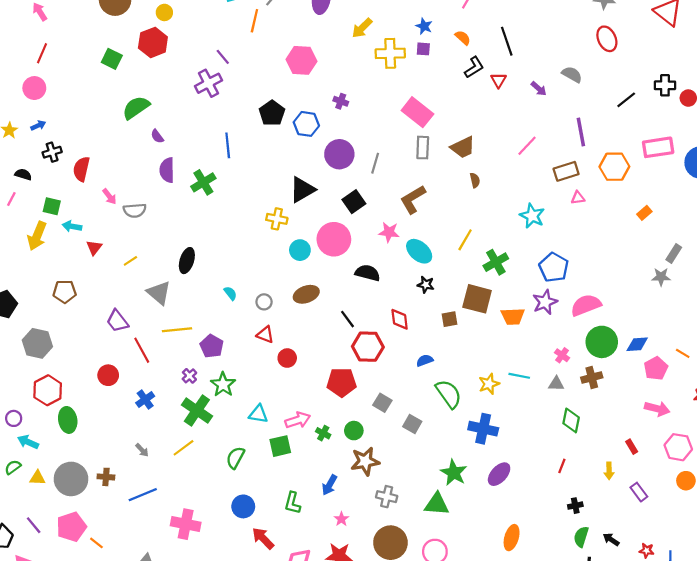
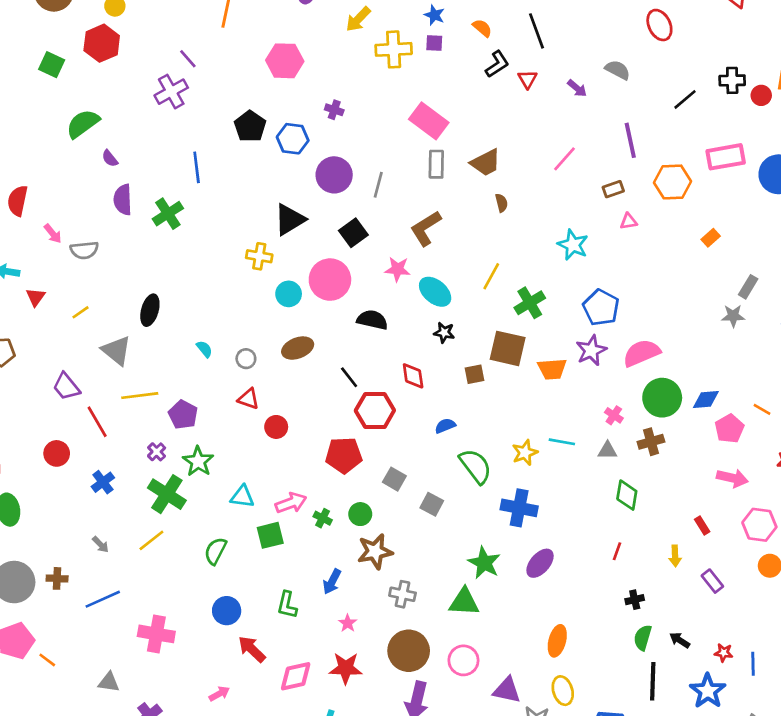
brown rectangle: (566, 171) -> (613, 189), size x0.7

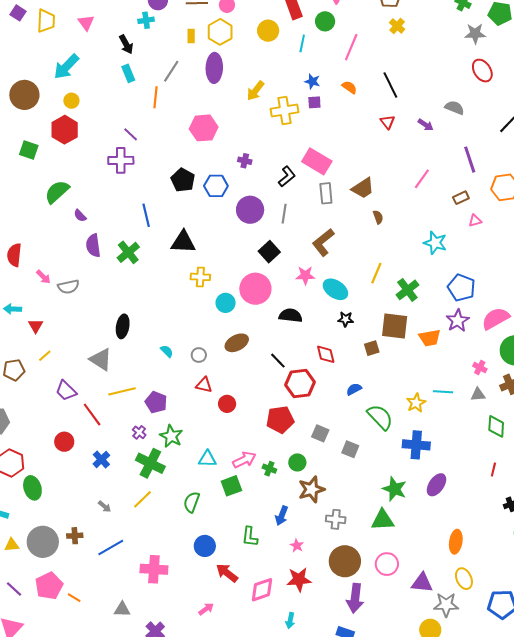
black L-shape: (497, 64) -> (287, 177), moved
purple cross: (171, 92) -> (121, 160), turned 35
black triangle: (290, 220) -> (183, 242), moved, turned 40
yellow line: (81, 312) -> (45, 356), moved

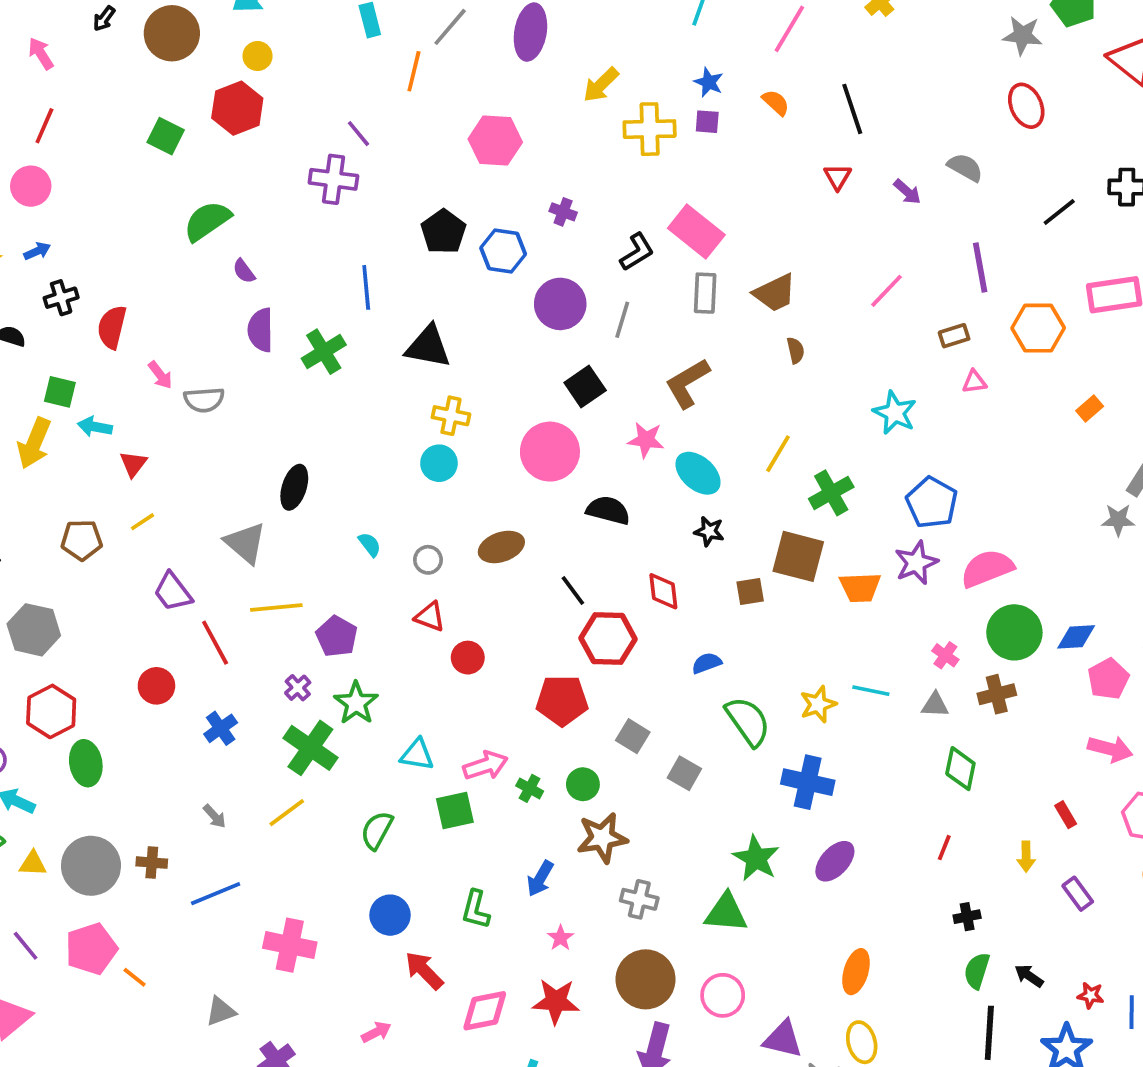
cyan circle: (226, 303) -> (439, 463), moved
gray triangle: (122, 609) -> (221, 1011), turned -30

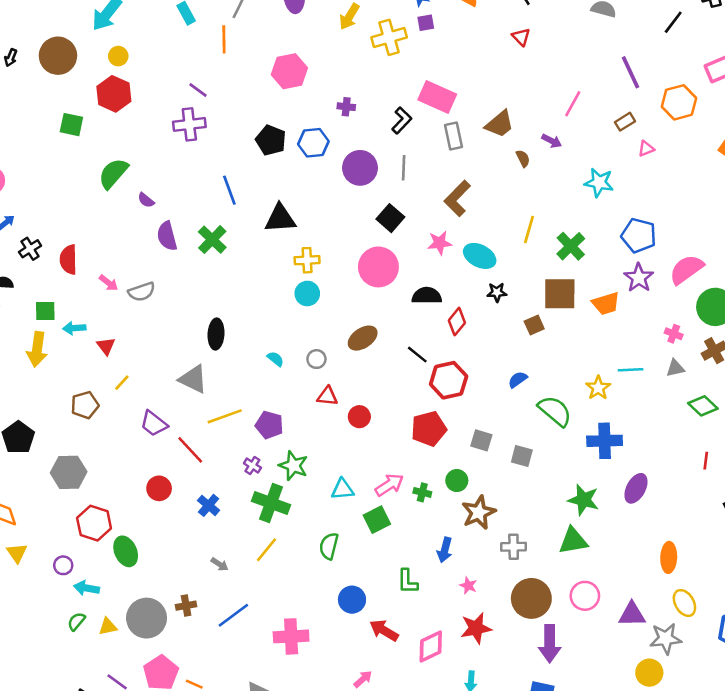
purple arrow: (907, 192) -> (552, 141), moved
red diamond: (663, 591) -> (457, 322), moved, turned 60
green diamond: (960, 769) -> (703, 406), turned -44

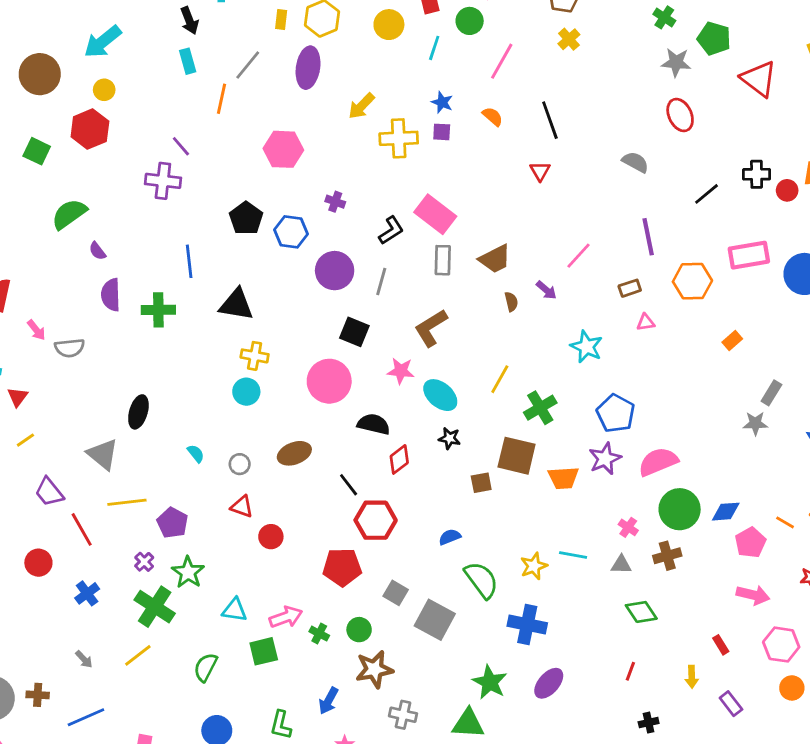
black square: (390, 218) -> (354, 332), turned -32
green cross: (212, 240) -> (158, 310), turned 32
gray square: (522, 456) -> (435, 620), size x1.6

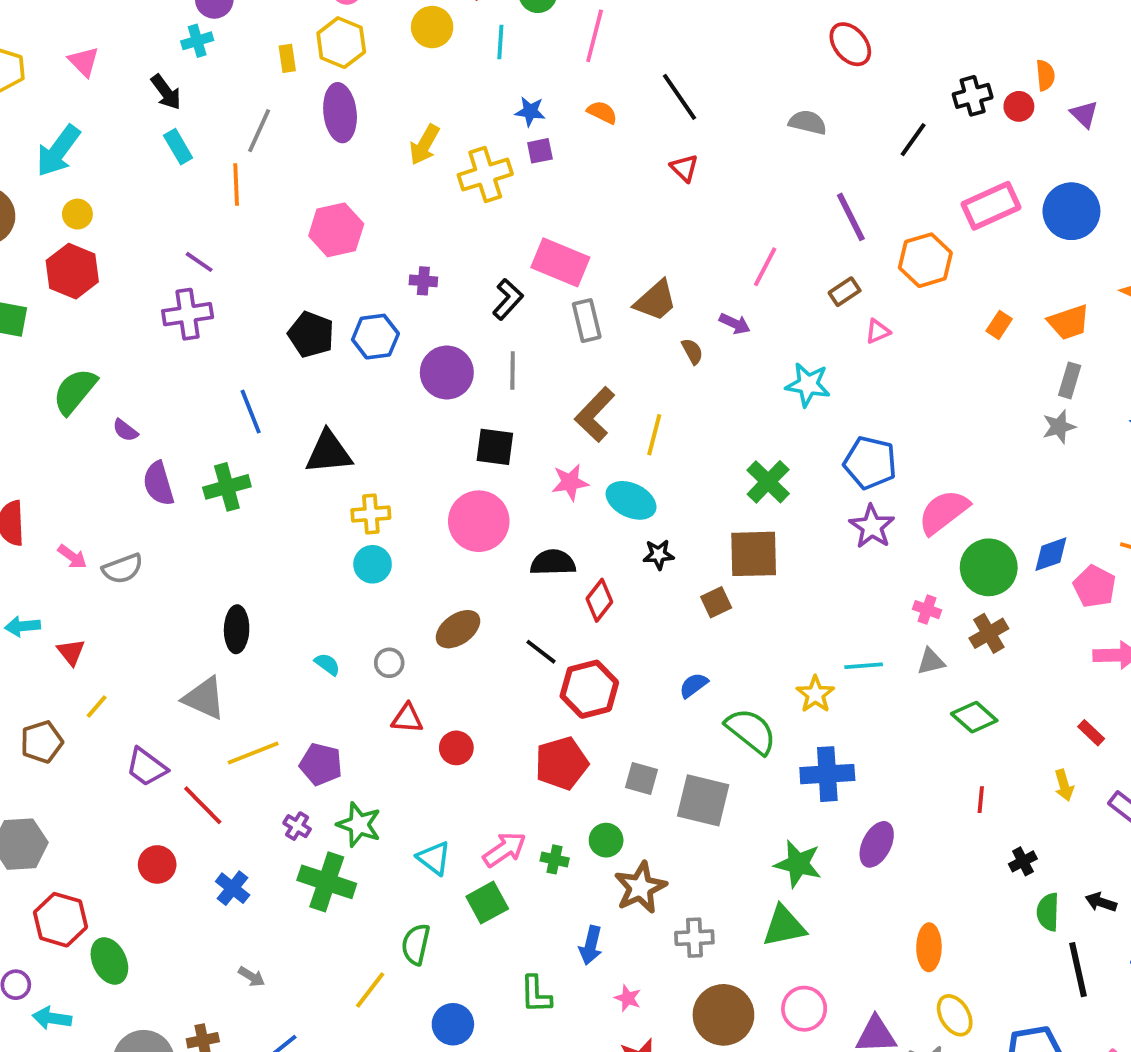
yellow line: (500, 379) -> (654, 435), moved
orange trapezoid: (563, 478) -> (1069, 322), moved
cyan triangle: (235, 610) -> (434, 858), turned 44
yellow line: (138, 655) -> (370, 990), moved

